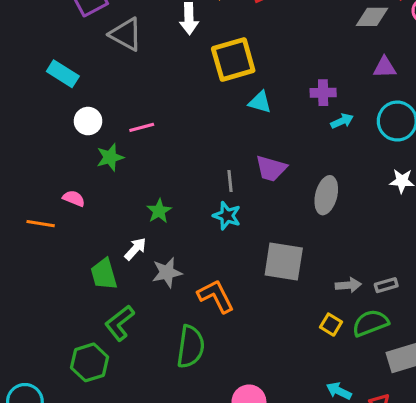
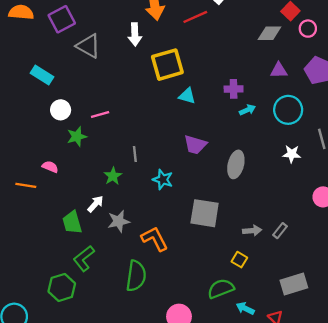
gray line: (230, 181) -> (135, 154), moved
gray rectangle: (386, 285) -> (280, 231), turned -35
green semicircle: (370, 323) -> (221, 289), moved

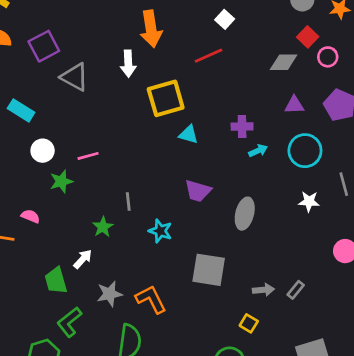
red line: (195, 17) -> (209, 56), moved
gray star: (119, 221) -> (109, 294), moved

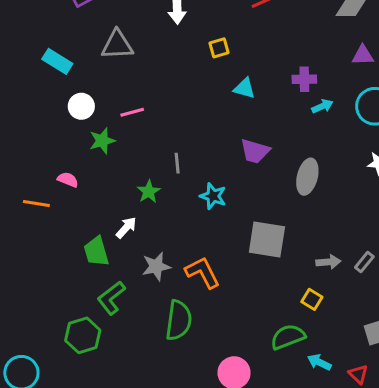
gray triangle: (75, 77) -> (117, 45), moved, turned -32
yellow square: (166, 98) -> (219, 48), size x0.5

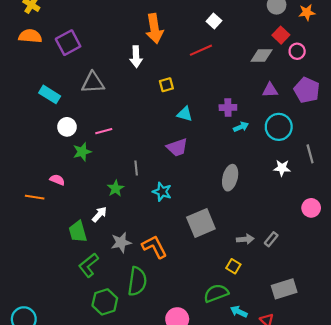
purple trapezoid: (255, 151) -> (177, 147), moved, turned -35
gray square: (267, 239) -> (201, 223), turned -32
green hexagon: (83, 335) -> (105, 302), moved

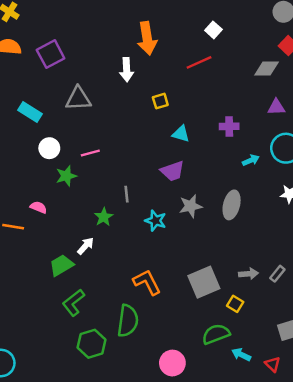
cyan arrow: (241, 127) -> (251, 160), moved
gray square: (201, 223) -> (204, 282), moved
green trapezoid: (78, 232) -> (61, 265), turned 75
gray star: (121, 242) -> (191, 206), moved

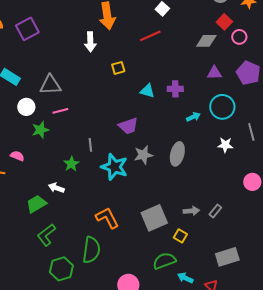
gray triangle: (78, 99) -> (50, 85), moved
cyan triangle: (181, 134) -> (147, 91), moved
cyan star: (156, 221) -> (114, 167), size x1.5
white arrow: (86, 246) -> (56, 188), turned -112

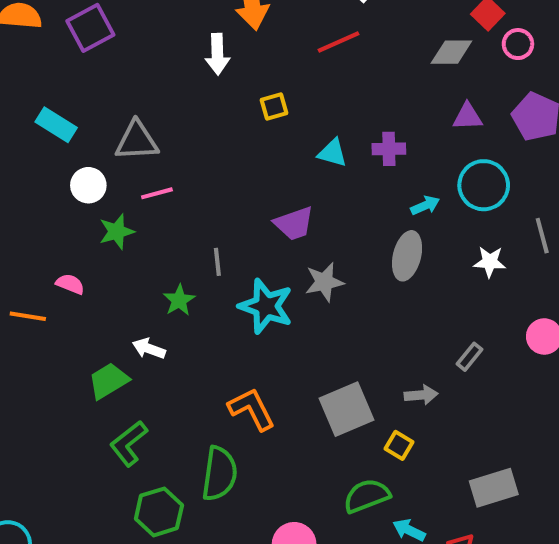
gray ellipse: (177, 154) -> (407, 256), moved
gray rectangle: (215, 211) -> (470, 357), moved

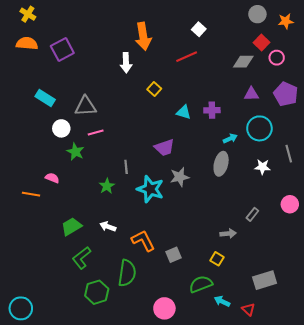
yellow square: (274, 107) -> (154, 89), turned -32
green star: (117, 232) -> (75, 152), turned -30
white arrow: (149, 349) -> (108, 226), moved
gray square: (347, 409) -> (174, 255), moved, size x0.6

